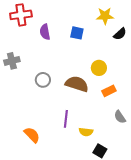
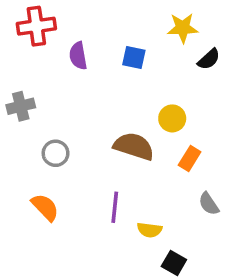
gray circle: (43, 80) -> (56, 153), moved
orange rectangle: (109, 91) -> (190, 158), turned -32
orange semicircle: (32, 135) -> (45, 207), moved

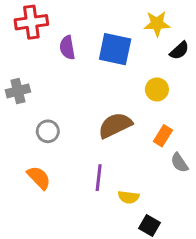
blue square: (134, 57) -> (115, 49), size x1.6
yellow circle: (172, 118) -> (157, 89), moved
brown semicircle: (134, 146) -> (115, 125), turned -44
gray semicircle: (209, 204) -> (179, 163), moved

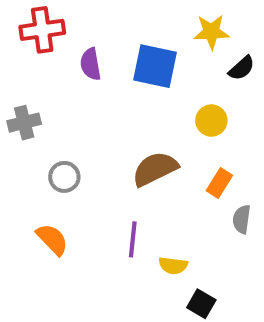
gray semicircle: (179, 163) -> (242, 219), turned 42

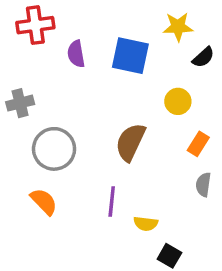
brown semicircle: (155, 169) -> (130, 142), turned -39
gray circle: (64, 177) -> (54, 149), size x1.6
orange rectangle: (219, 183) -> (198, 144), moved

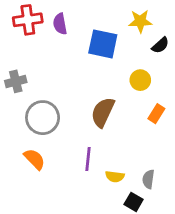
purple semicircle: (76, 54) -> (60, 24), moved
gray semicircle: (203, 185) -> (148, 179), moved

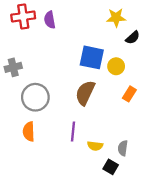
blue square: (103, 44) -> (92, 57), moved
orange semicircle: (34, 159) -> (29, 132), turned -138

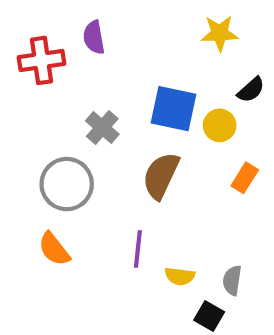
red cross: (23, 17) -> (42, 60), moved
black semicircle: (133, 38) -> (251, 90), moved
gray cross: (13, 67) -> (102, 127), moved, turned -35
orange semicircle: (29, 132) -> (54, 249), turned -36

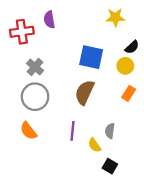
yellow circle: (220, 125) -> (125, 66), moved
gray cross: (102, 127) -> (35, 67), moved
yellow semicircle: (180, 276) -> (94, 145), turned 48
gray semicircle: (232, 280) -> (110, 131), moved

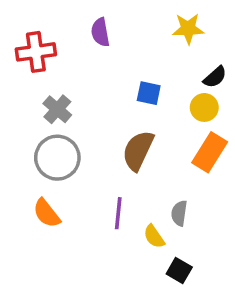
purple semicircle: (49, 20) -> (100, 32), moved
blue square: (91, 57) -> (149, 93), size x0.6
orange rectangle: (129, 93) -> (210, 152), size x1.5

